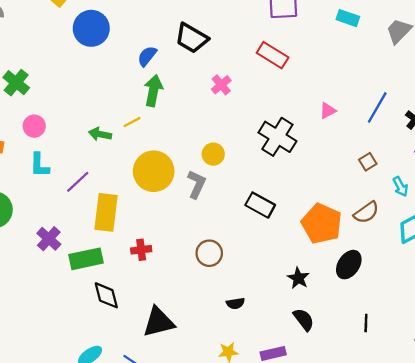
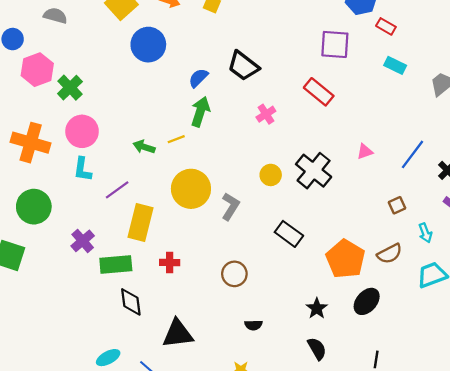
pink circle: (34, 126) -> (82, 131), size x1.5
yellow circle: (213, 154) -> (271, 175), moved

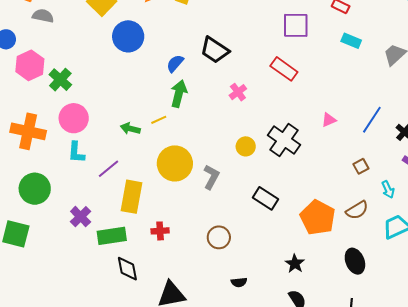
black ellipse: (367, 301) -> (355, 261), moved, turned -60

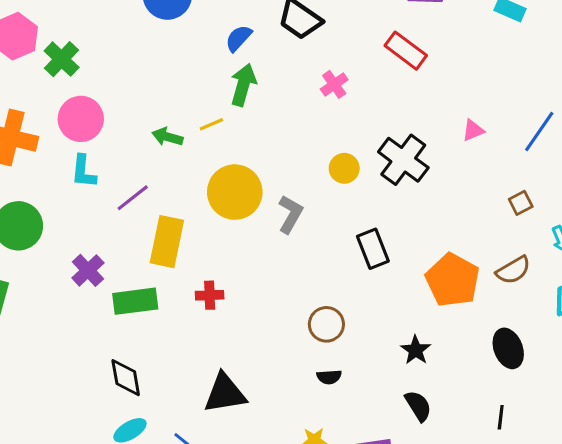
black rectangle: (265, 198) -> (373, 249), turned 35
brown circle: (219, 237) -> (326, 324), moved
black diamond: (127, 269) -> (126, 378), moved

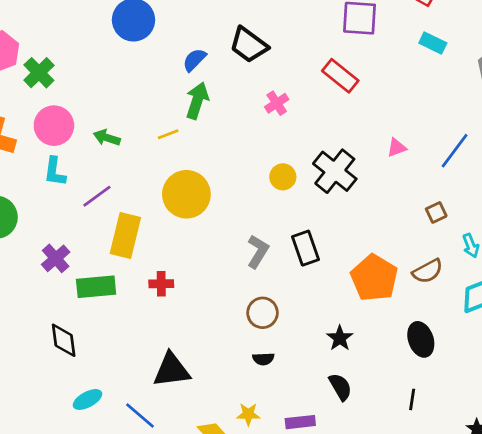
green arrow: (167, 137) -> (107, 138), moved
gray L-shape: (290, 214) -> (258, 251), moved
black diamond: (126, 378) -> (64, 340), moved

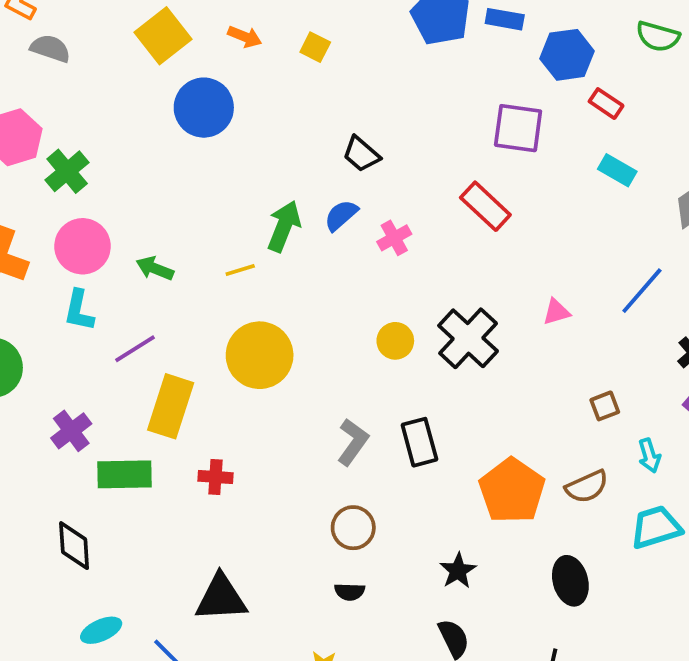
black trapezoid: (249, 45) -> (361, 154), size x0.7
blue semicircle: (194, 60) -> (341, 215), moved
blue line: (455, 151) -> (642, 291), moved

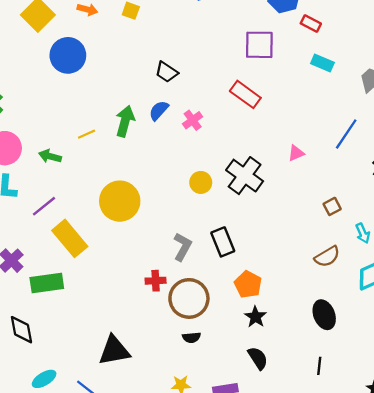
yellow line: (240, 270) -> (87, 134), moved
yellow rectangle: (171, 406) -> (70, 238), turned -51
red cross: (215, 477) -> (156, 281), moved
orange pentagon: (512, 491) -> (248, 284), moved, size x0.7
brown circle: (353, 528) -> (189, 298), size x1.5

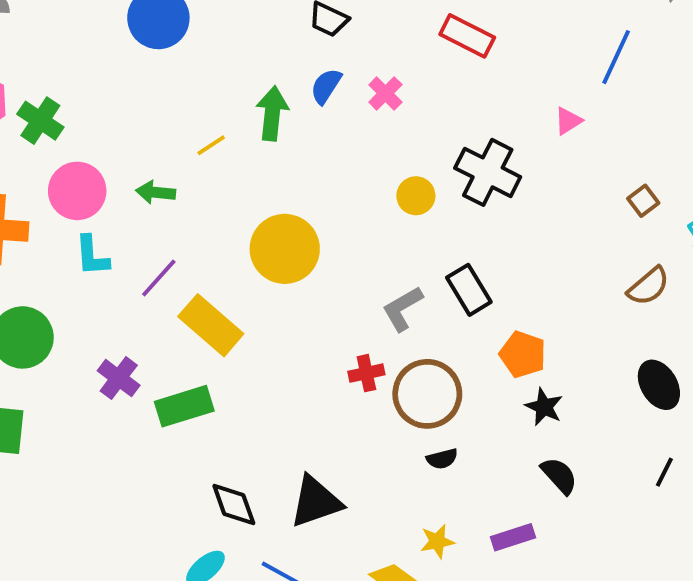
blue line: (346, 134) -> (616, 57), moved
gray L-shape: (182, 247) -> (403, 309), turned -140
black diamond: (21, 330) -> (234, 505), moved
black line: (319, 366) -> (664, 472), turned 30

